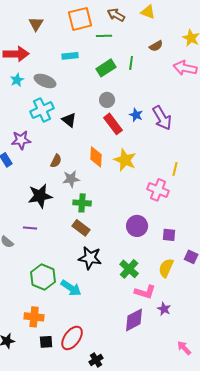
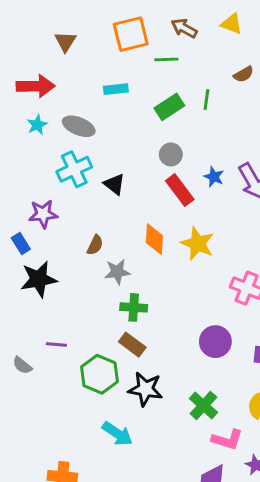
black star: (40, 196) -> (39, 279), moved
green hexagon: (43, 277) -> (100, 374), moved

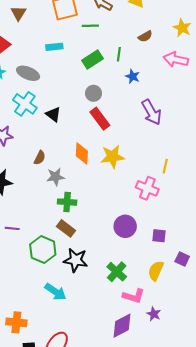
cyan cross: (74, 169) -> (25, 104), turned -30
blue star: (214, 177) -> (133, 76), moved
yellow star: (198, 244) -> (112, 157), turned -30

